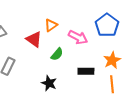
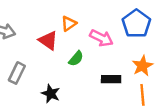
black star: (49, 83) -> (51, 94), moved

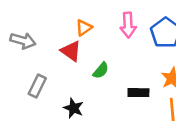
orange triangle: (69, 24) -> (84, 28), moved
pink arrow: (101, 38) -> (128, 25), moved, turned 60

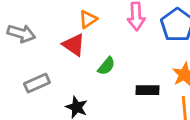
gray rectangle: (37, 86) -> (37, 83), turned 40

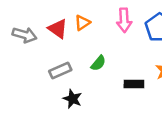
red triangle: (74, 45) -> (58, 29), moved
gray rectangle: (37, 83) -> (60, 71), moved

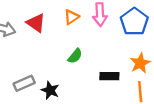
orange triangle: (82, 23) -> (71, 17), moved
gray rectangle: (60, 71) -> (24, 83), moved

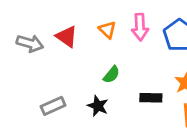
orange triangle: (71, 17) -> (107, 30), turned -42
black star: (50, 90) -> (98, 106), moved

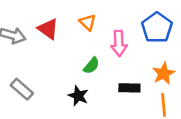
pink arrow: (140, 27) -> (119, 43), moved
gray rectangle: (53, 106) -> (22, 89), moved, turned 65

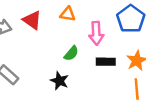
orange triangle: (87, 22) -> (68, 14), turned -35
black rectangle: (129, 88) -> (106, 62), moved

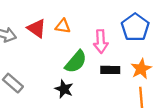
orange triangle: (68, 14) -> (63, 26), moved
green semicircle: (71, 53) -> (76, 62), size x1.5

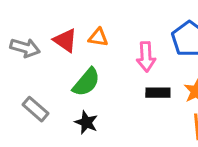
green semicircle: (76, 62) -> (86, 82), moved
black star: (64, 89) -> (86, 122), moved

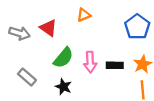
orange triangle: (98, 37) -> (84, 15), moved, turned -32
pink arrow: (146, 57) -> (90, 62), moved

